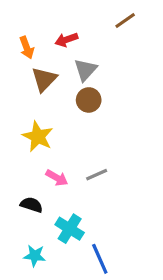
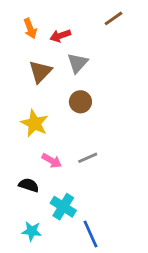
orange arrow: (27, 48) -> (30, 29), moved
brown circle: (89, 100) -> (80, 102), moved

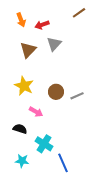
brown circle: (80, 102) -> (56, 92), moved
gray line: (88, 158) -> (77, 96), moved

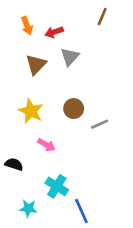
brown line: (79, 13) -> (102, 17), turned -32
brown circle: (56, 92) -> (74, 109), moved
black semicircle: (20, 129) -> (14, 164), moved

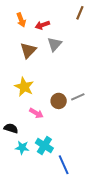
brown circle: (74, 109) -> (59, 101), moved
cyan star: (28, 208) -> (22, 148), moved

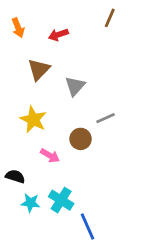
orange arrow: (21, 20) -> (18, 28), moved
gray triangle: (55, 44) -> (75, 86), moved
gray line: (78, 97) -> (106, 118), moved

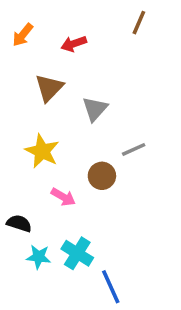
orange arrow: (18, 28) -> (23, 35), turned 60

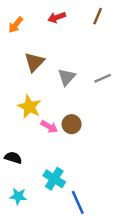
red arrow: (74, 44) -> (57, 17), moved
gray line: (134, 149) -> (103, 78), moved
pink arrow: (63, 197) -> (49, 127), moved
cyan star: (39, 257) -> (18, 196), moved

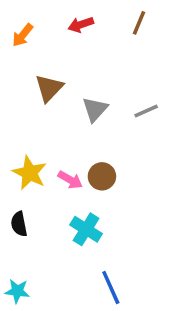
yellow star: (29, 107) -> (30, 173), moved
black semicircle: (13, 158) -> (19, 224), turned -119
cyan cross: (54, 179) -> (86, 229), moved
cyan star: (18, 196) -> (17, 291), moved

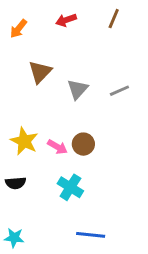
black semicircle: (19, 224) -> (16, 183), turned -84
blue line: (111, 288) -> (91, 235), turned -60

